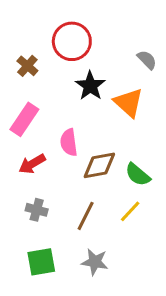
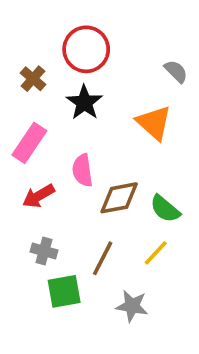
black star: (90, 86) -> (84, 102), moved
green square: (41, 262) -> (64, 291), moved
gray star: (95, 262) -> (132, 306), moved

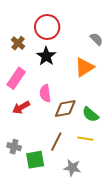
orange triangle: (154, 123) -> (84, 67), turned 45
gray cross: (44, 251) -> (14, 147), moved
yellow line: (156, 253) -> (85, 139), turned 56

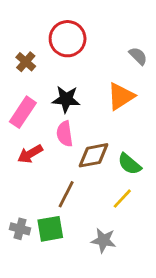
black star: (46, 56) -> (66, 99), moved, turned -30
yellow line: (85, 139) -> (122, 199), turned -56
brown line: (56, 142) -> (66, 194), moved
gray cross: (14, 147) -> (20, 229), moved

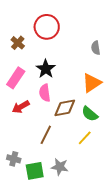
gray semicircle: (138, 56) -> (96, 48), moved, turned -144
orange triangle: (121, 96) -> (92, 83), moved
black star: (66, 99) -> (46, 69), turned 30
green square: (50, 229) -> (35, 171), moved
gray star: (104, 240) -> (60, 167), moved

